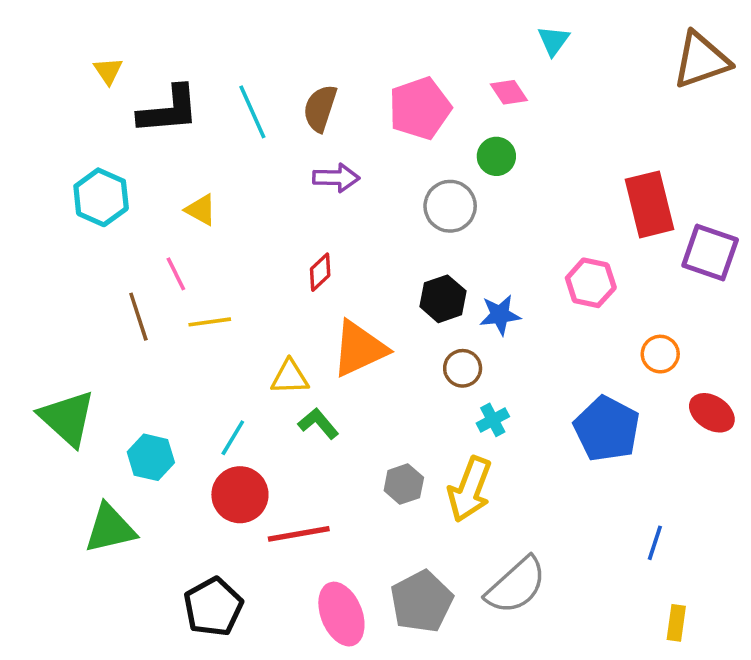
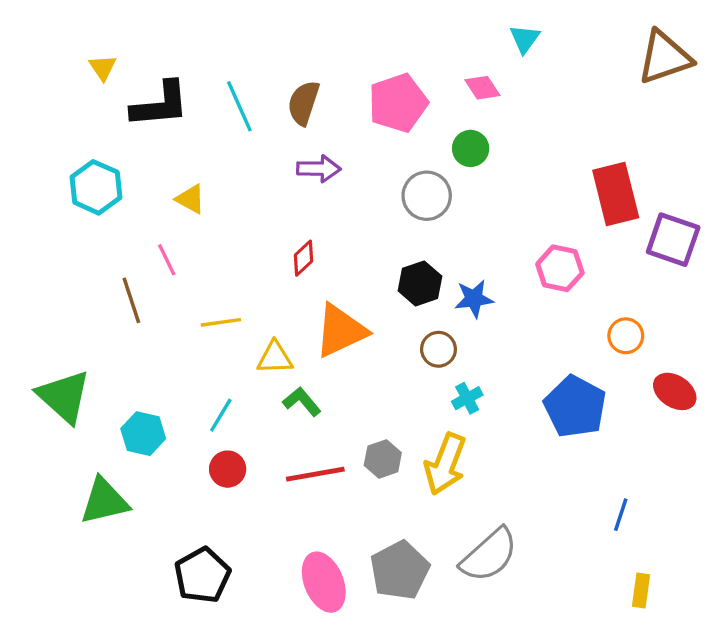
yellow line: (210, 322) -> (221, 322), moved
red circle: (240, 495) -> (228, 469), size x0.7
red line: (299, 534) -> (315, 474), moved

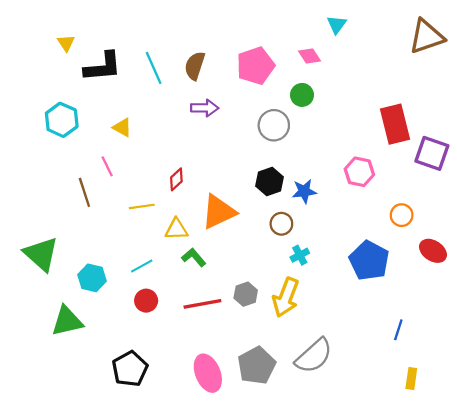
red diamond: (304, 258) -> (176, 179), moved
cyan line: (221, 415) -> (142, 266), turned 30

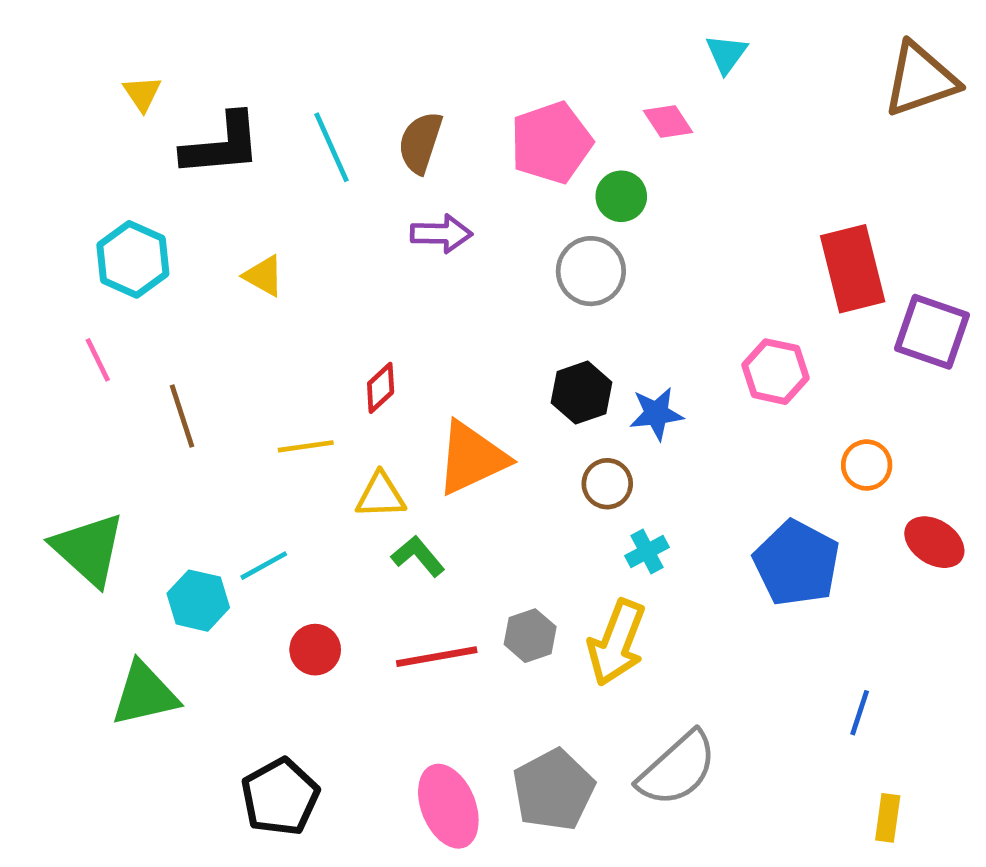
green circle: (302, 95) -> (621, 196), moved
pink line: (107, 166) -> (98, 360), moved
cyan line: (142, 266) -> (264, 566), moved

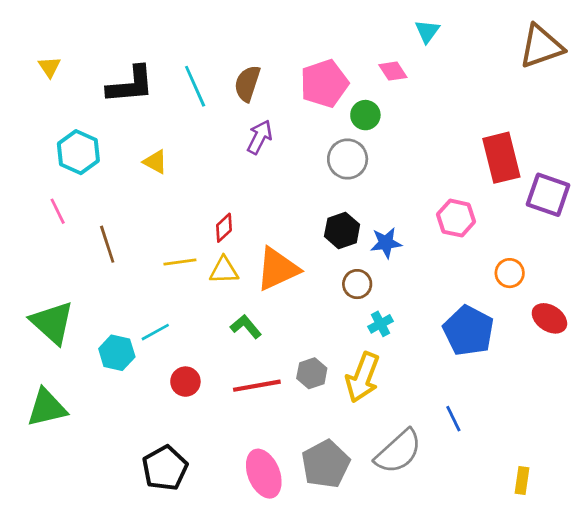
yellow triangle: (142, 93) -> (49, 67), moved
purple arrow: (441, 234) -> (260, 137), turned -64
yellow triangle: (381, 495) -> (224, 270), moved
green triangle: (145, 694) -> (47, 408), moved
blue line: (860, 713) -> (453, 419), moved, turned -44

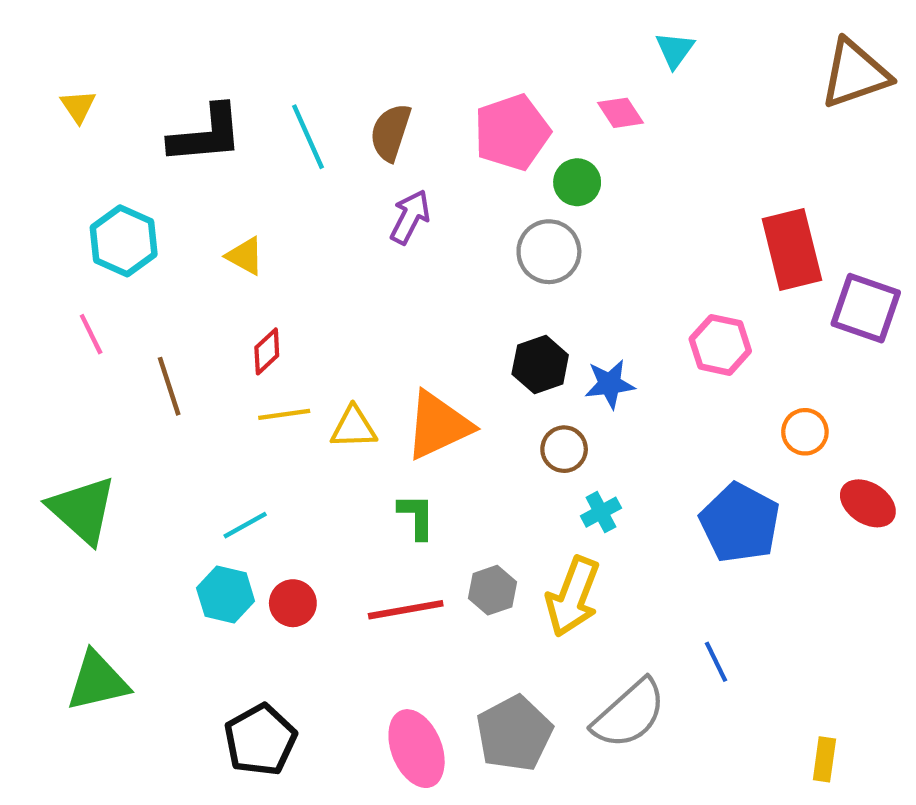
red diamond: (224, 228) -> (267, 351), moved
green L-shape: (246, 327) -> (417, 516), moved, turned 40
cyan hexagon: (117, 353) -> (226, 595), moved
green triangle: (47, 408) -> (98, 681), moved

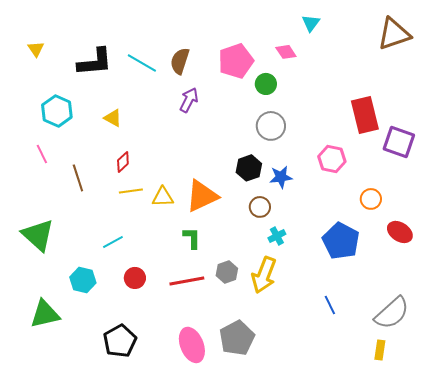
cyan line: (308, 137) -> (142, 63), turned -36
gray circle: (549, 252) -> (271, 126), moved
cyan hexagon: (226, 595) -> (83, 280), moved
gray semicircle: (629, 714) -> (392, 313), moved

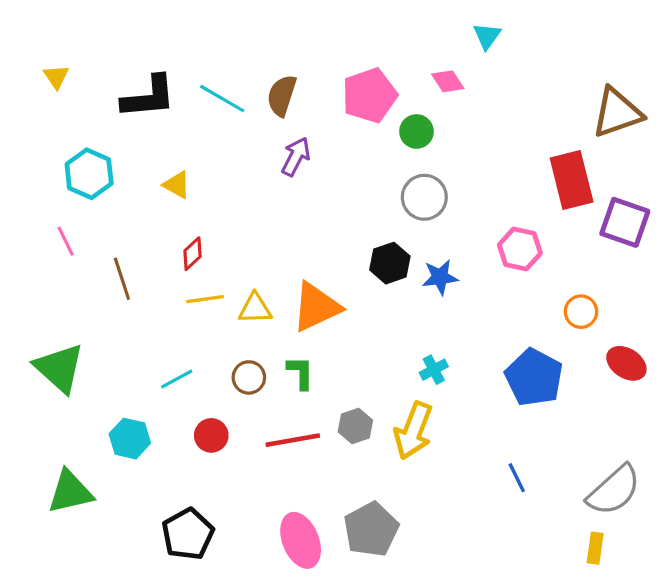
brown triangle: (394, 34) -> (617, 113), moved
brown circle: (260, 207) -> (249, 377), moved

